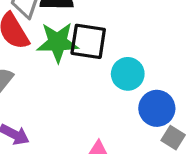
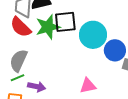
cyan circle: (128, 74) -> (93, 35), size x1.4

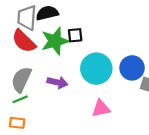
black square: (65, 22) -> (75, 35), size x0.6
cyan circle: (93, 35) -> (96, 69), moved
purple arrow: (37, 87) -> (57, 82), moved

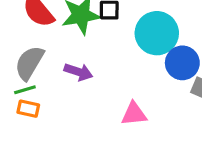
cyan circle: (96, 69) -> (157, 33), moved
orange rectangle: (17, 123) -> (28, 109), moved

